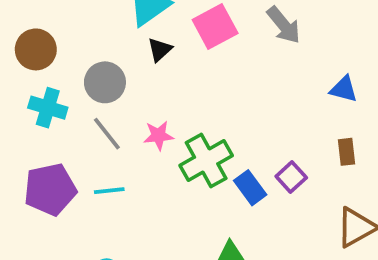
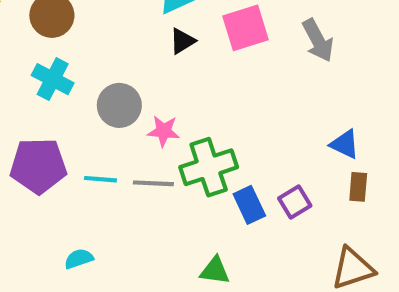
gray circle: (105, 82) -> (119, 105), moved
blue triangle: (344, 89) -> (345, 144), moved
gray line: (107, 134) -> (153, 183), moved, turned -60

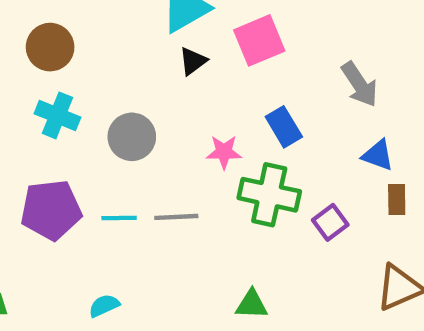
gray arrow: (318, 40) -> (360, 84), moved
pink star: (164, 131) -> (224, 152), moved
green cross: (209, 167) -> (269, 195), moved, turned 36
blue rectangle: (249, 205) -> (284, 127), moved

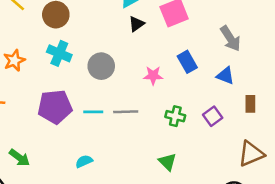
blue triangle: (378, 155) -> (225, 76), moved
green cross: (269, 195) -> (175, 116), moved, size x0.6
green triangle: (252, 304) -> (167, 162), turned 42

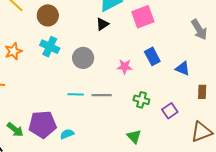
black triangle: (136, 24) -> (102, 24), moved
gray arrow: (230, 38) -> (199, 30), moved
purple pentagon: (55, 107) -> (43, 124), moved
purple square: (213, 116) -> (170, 111), moved

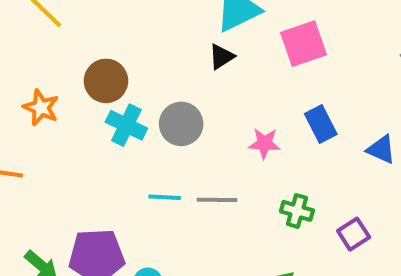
brown circle: (48, 15) -> (106, 81), moved
cyan cross: (50, 47) -> (126, 125), moved
orange star: (13, 51) -> (41, 108), turned -30

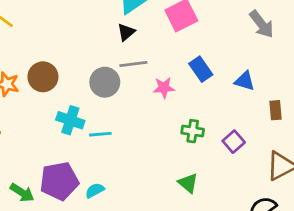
brown circle: (106, 81) -> (43, 77), moved
cyan cross: (126, 125) -> (70, 120), moved
gray line: (217, 200) -> (133, 64), moved

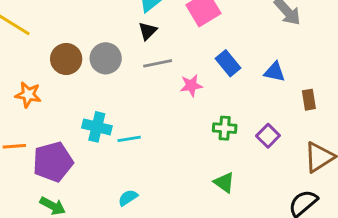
brown circle: (43, 77) -> (66, 59), moved
gray circle: (105, 82) -> (106, 58), moved
purple pentagon: (59, 181) -> (53, 162), moved

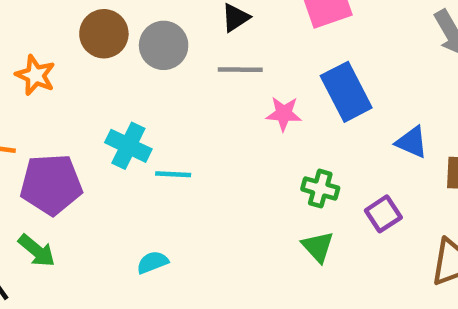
blue rectangle: (228, 63) -> (346, 92), size x1.4
blue triangle: (275, 72) -> (412, 142), moved
green triangle: (224, 182) -> (318, 247), moved

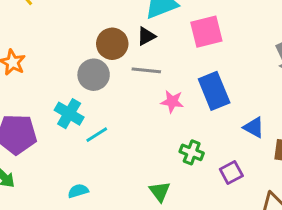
brown circle: (104, 34) -> (112, 44), moved
gray circle: (164, 45) -> (94, 75), moved
cyan line: (173, 174) -> (97, 135), turned -40
green triangle: (318, 247) -> (160, 191), moved

